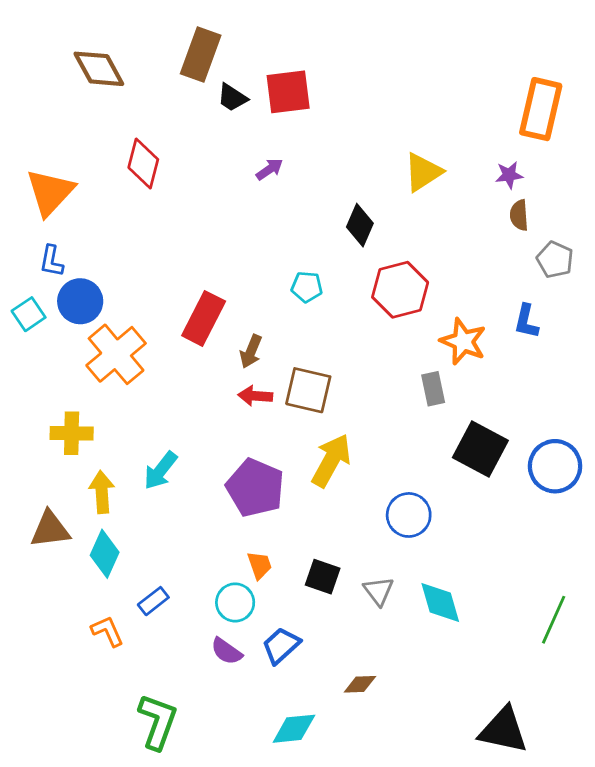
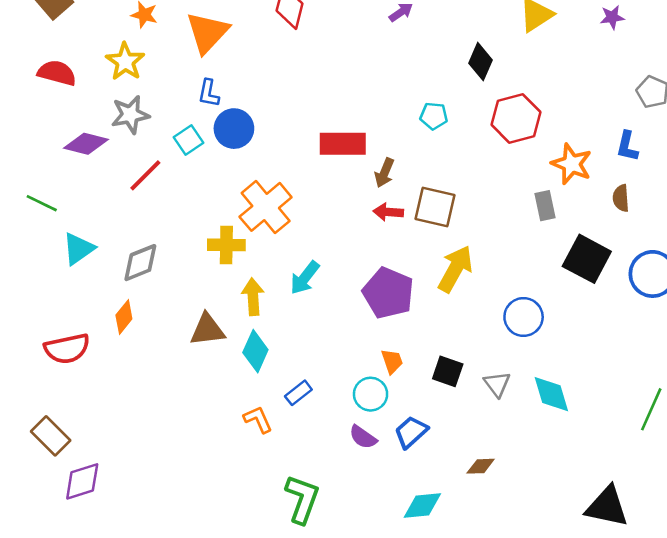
brown semicircle: (519, 215) -> (621, 198), moved
red rectangle: (204, 318) -> (343, 144), turned 63
orange cross: (116, 354) -> (266, 207), moved

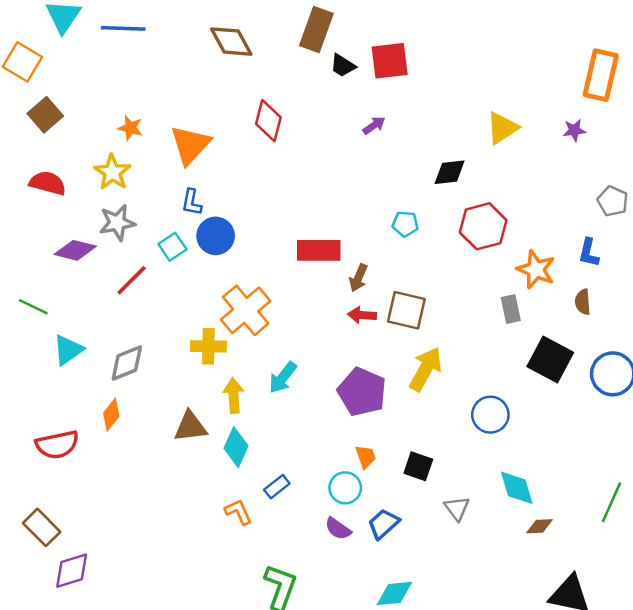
black diamond: (481, 62) -> (450, 172), turned 60
gray triangle: (497, 384) -> (457, 508), moved
brown diamond: (481, 466) -> (540, 526), moved

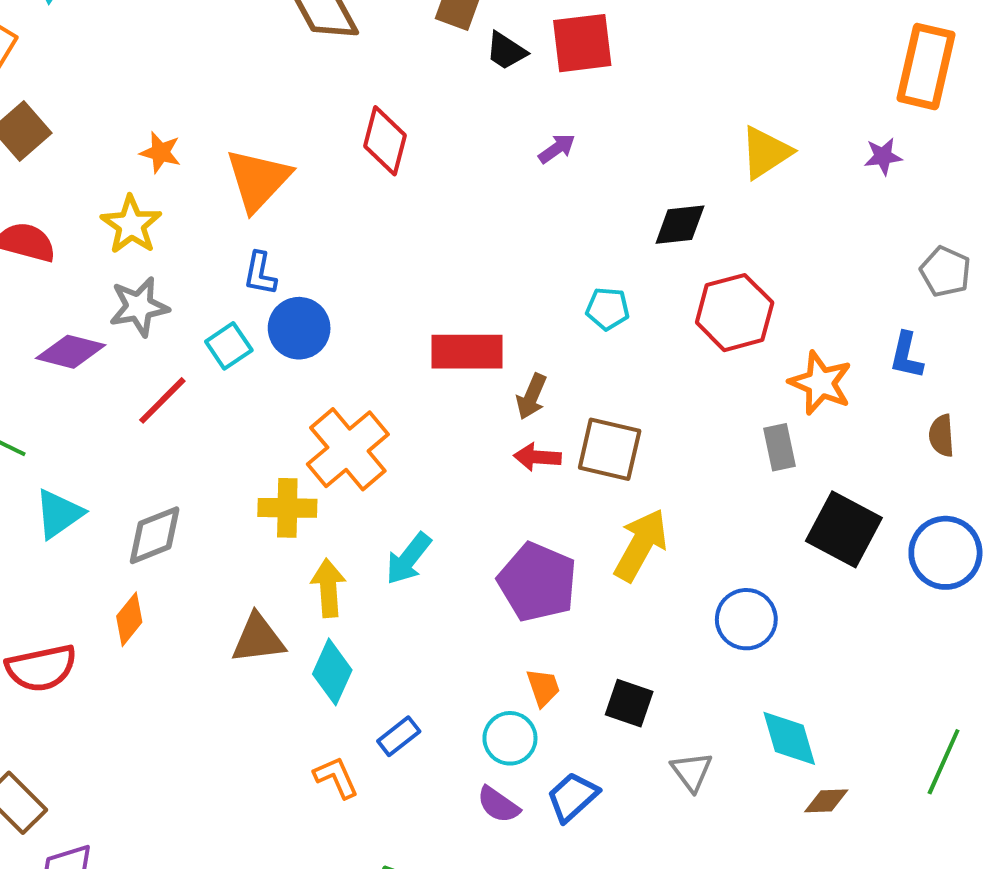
brown semicircle: (583, 302) -> (942, 436), moved

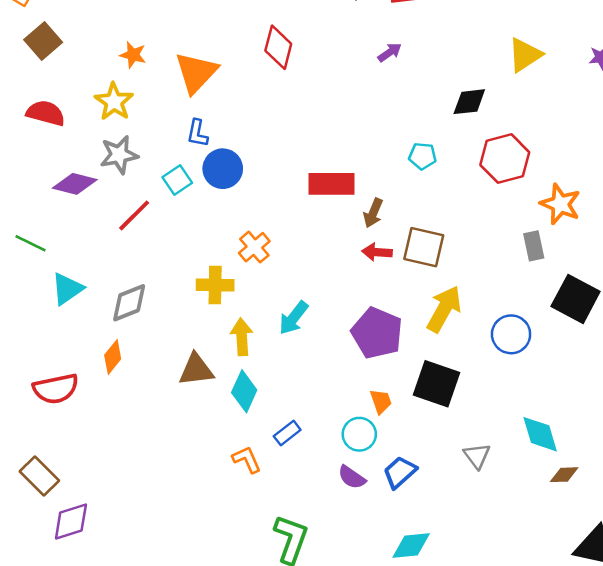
orange cross: (348, 449) -> (254, 247), size x0.6
blue circle: (746, 619) -> (511, 334), moved
black square: (629, 703) -> (436, 384), moved, size x1.5

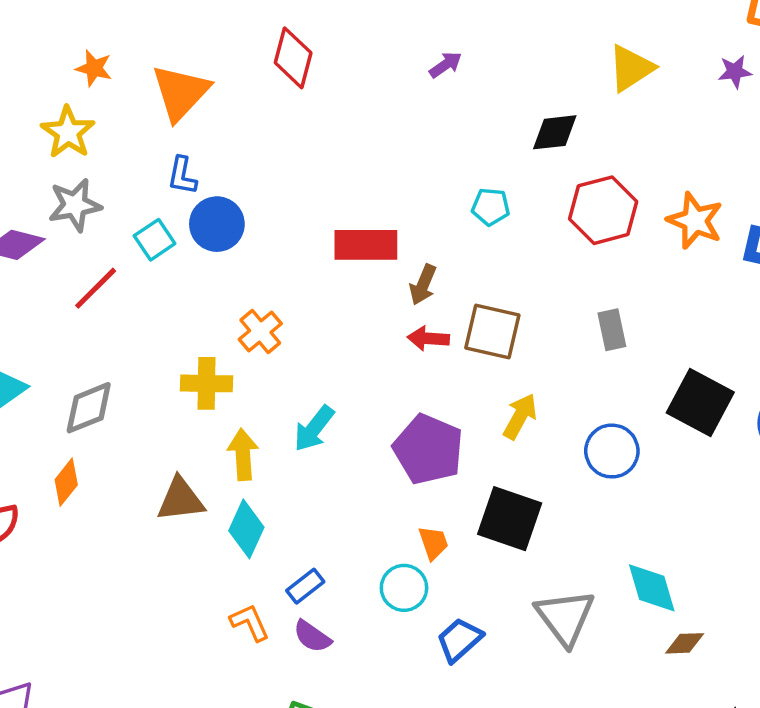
orange star: (560, 204) -> (695, 221), moved
gray rectangle: (534, 246) -> (612, 330), moved
yellow arrow: (444, 309) -> (520, 416), size x0.7
gray triangle: (477, 456) -> (565, 617), size x1.6
purple semicircle: (352, 477) -> (312, 636), moved

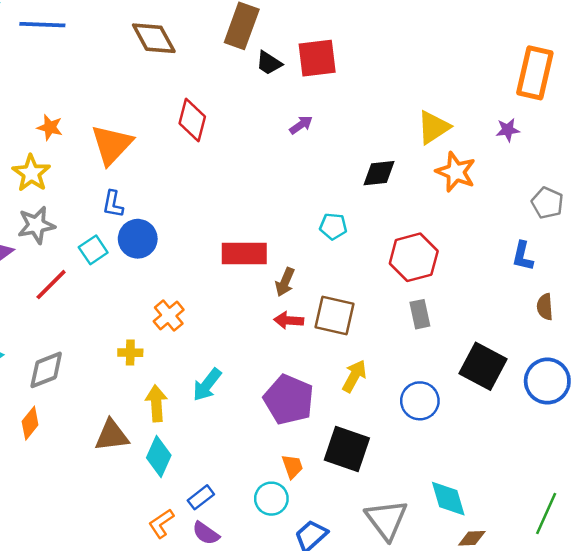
red hexagon: (603, 210) -> (414, 257), moved
orange star: (695, 221) -> (456, 172), moved
yellow cross: (207, 383) -> (130, 353), size x0.7
orange L-shape: (250, 623) -> (161, 523), turned -100

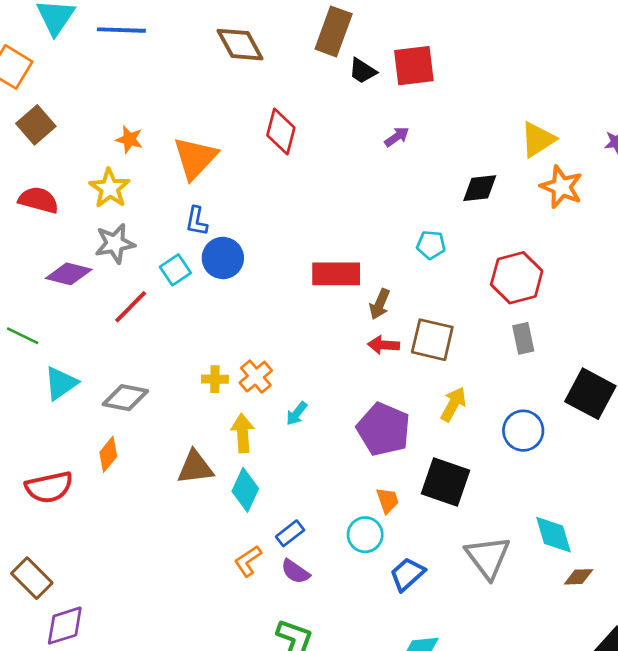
orange cross: (169, 315) -> (256, 377), moved
gray diamond: (46, 370) -> (125, 398), turned 33
cyan arrow: (207, 385) -> (297, 413), size x0.7

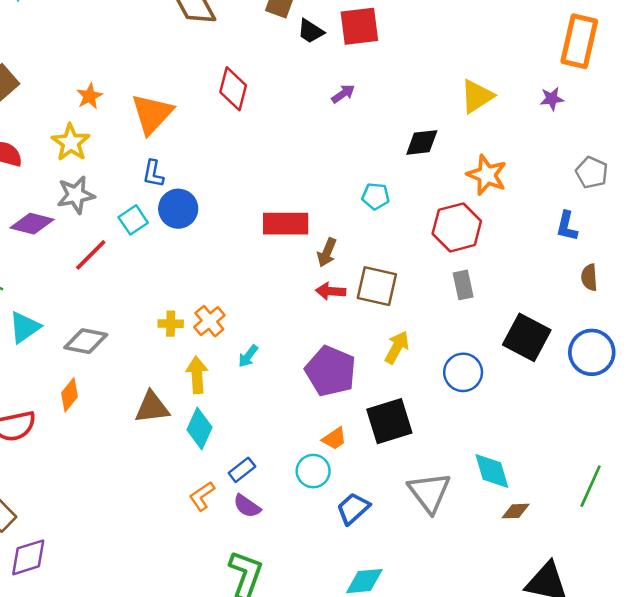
orange star: (129, 139) -> (89, 96), turned 30
orange star: (561, 187) -> (487, 175), moved
black square: (445, 482) -> (389, 421), turned -36
orange trapezoid: (388, 500) -> (334, 439), turned 75

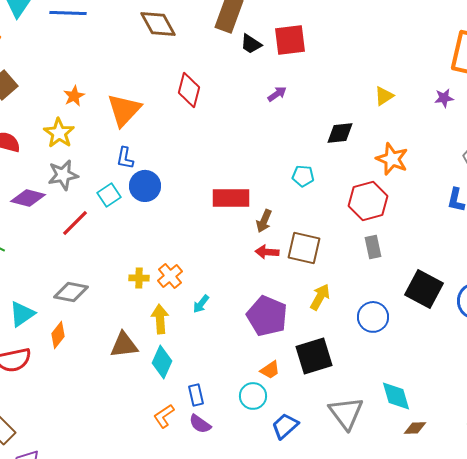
yellow triangle: (477, 96) -> (384, 96), size x0.7
cyan triangle: (25, 327) -> (22, 314), moved
blue rectangle: (242, 470) -> (196, 395), turned -65

